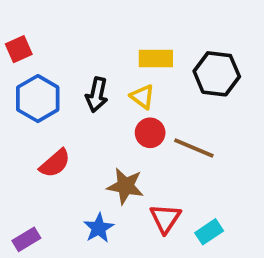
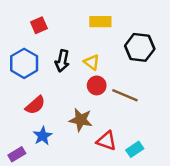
red square: (19, 49) -> (39, 25), moved
yellow rectangle: (156, 59) -> (100, 22), moved
red triangle: (165, 218) -> (106, 141), turned -45
blue star: (99, 228) -> (43, 136), moved

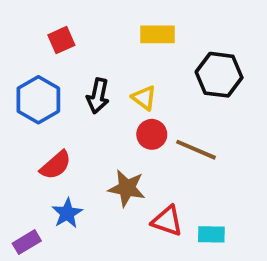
cyan rectangle: (135, 149) -> (211, 234), turned 35

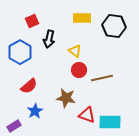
black hexagon: (219, 75) -> (114, 26), moved
black arrow: (98, 96) -> (49, 39), moved
brown line: (196, 150) -> (102, 78), turned -35
cyan rectangle: (211, 234) -> (110, 122), size x1.5

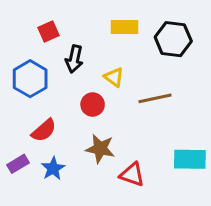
red circle: (79, 70) -> (93, 105), moved
brown line: (102, 78) -> (155, 98), moved
cyan rectangle: (110, 122) -> (190, 159), moved
purple rectangle: (14, 126) -> (18, 164), moved

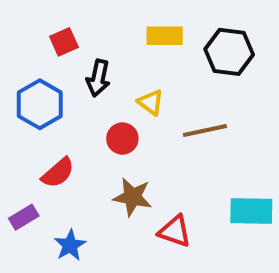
blue star: (53, 168) -> (70, 245), moved

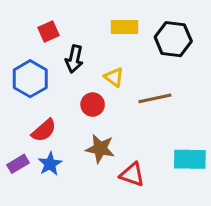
blue star: (70, 245) -> (50, 164), moved

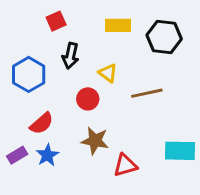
red square: (48, 32) -> (56, 21), moved
red triangle: (132, 174) -> (125, 165), turned -35

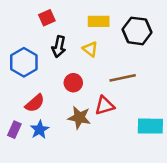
yellow triangle: (108, 73) -> (90, 49), moved
purple rectangle: (17, 155) -> (14, 130), turned -35
red triangle: (125, 165) -> (105, 106), moved

